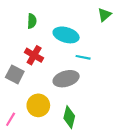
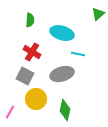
gray square: (15, 74) -> (25, 76), moved

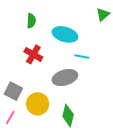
gray square: (25, 76) -> (13, 91), moved

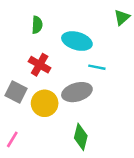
gray square: (13, 91) -> (16, 92), moved
yellow circle: (38, 104) -> (45, 103), moved

